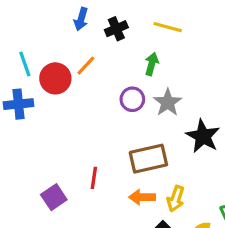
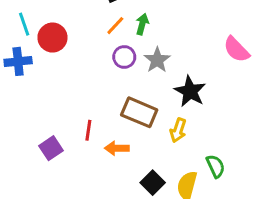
orange line: (86, 66) -> (115, 26), moved
brown rectangle: (148, 159) -> (139, 112), turned 36
orange arrow: (142, 197) -> (117, 148), moved
yellow arrow: (176, 199) -> (178, 130), moved

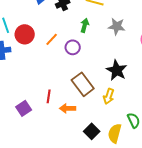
orange line: (115, 26) -> (52, 39), moved
gray star: (157, 60) -> (117, 26), moved, turned -30
brown rectangle: (139, 112) -> (83, 84), turned 30

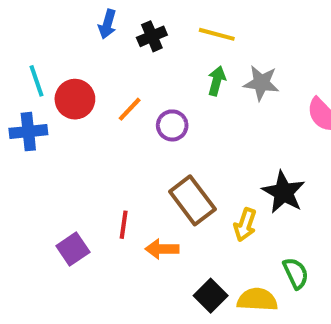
green arrow: (85, 25) -> (217, 81), moved
black star: (117, 70) -> (284, 192), moved
yellow semicircle: (115, 133) -> (257, 300), turned 78

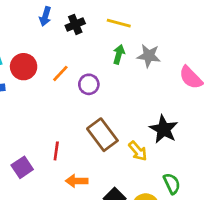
yellow arrow: (245, 225) -> (138, 151), turned -60
orange arrow: (162, 249) -> (77, 181), moved

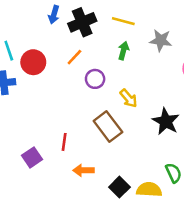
black cross: (75, 24) -> (82, 22), size x1.5
gray star: (149, 56) -> (161, 40), moved
orange line: (60, 73) -> (74, 57), moved
yellow arrow: (138, 151) -> (128, 98), moved

